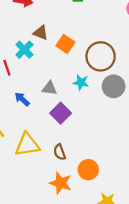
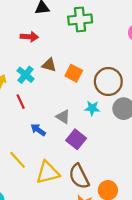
cyan cross: (24, 50) -> (25, 75), moved
gray triangle: (49, 88) -> (63, 117), turned 32
brown semicircle: (60, 152) -> (79, 176), size x1.6

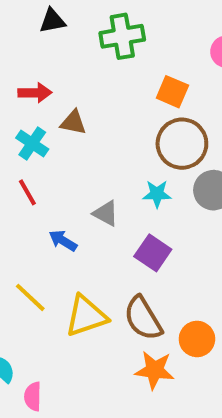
red arrow: (29, 37) -> (35, 93), moved
orange square: (74, 73) -> (172, 92), moved
purple square: (76, 139) -> (153, 253), moved

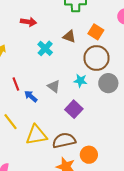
brown triangle: (73, 123) -> (69, 36), moved
cyan cross: (32, 143) -> (45, 48), moved
red line: (27, 192) -> (16, 84), moved
brown semicircle: (143, 318) -> (64, 140), turned 100

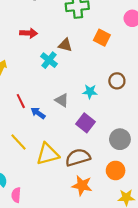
brown triangle: (69, 36) -> (65, 45), moved
brown circle: (97, 58) -> (117, 81), moved, size x0.6
gray circle: (108, 83) -> (120, 139), moved
orange circle: (89, 155) -> (116, 170), moved

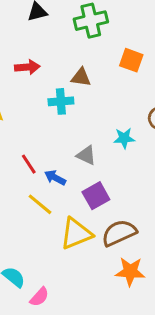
cyan cross: (49, 60) -> (61, 101), turned -35
purple square: (85, 123) -> (96, 196), moved, turned 30
yellow line: (18, 142) -> (40, 204), moved
pink semicircle: (16, 195) -> (39, 297), turned -136

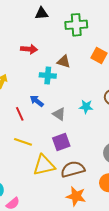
blue arrow: (55, 178) -> (37, 101), moved
yellow line: (40, 204) -> (23, 142), turned -30

